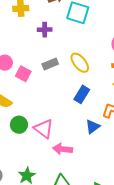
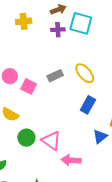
purple cross: (45, 30) -> (58, 30), moved

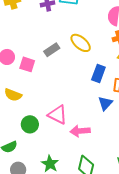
blue rectangle: (88, 105) -> (98, 73), moved
green circle: (26, 138) -> (30, 124), moved

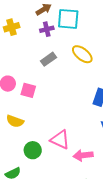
yellow ellipse: (81, 43) -> (82, 54), moved
gray rectangle: (52, 50) -> (48, 59), moved

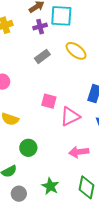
pink square: (28, 90) -> (49, 101), moved
pink triangle: (60, 140) -> (70, 116), moved, turned -50

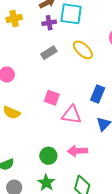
pink triangle: (70, 116) -> (72, 115), turned 30
green circle: (28, 148) -> (48, 156), moved

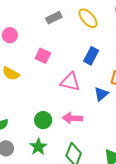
blue rectangle: (98, 94) -> (91, 56), moved
pink square: (52, 98) -> (43, 56), moved

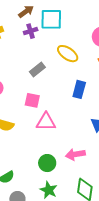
gray rectangle: (54, 18) -> (37, 69), moved
pink triangle: (70, 82) -> (46, 122), moved

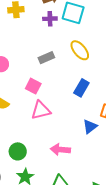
pink triangle: (46, 122) -> (41, 110), turned -30
green circle: (47, 163) -> (18, 151), moved

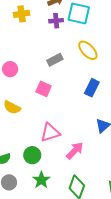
pink triangle: (41, 110) -> (50, 133), moved
pink arrow: (60, 150) -> (75, 151), turned 132

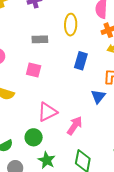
yellow ellipse: (88, 50) -> (71, 25), turned 55
gray rectangle: (55, 60) -> (40, 39), turned 35

